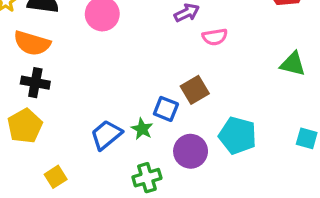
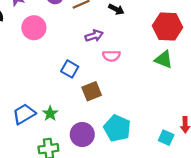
green triangle: (293, 64) -> (164, 59), moved
blue square: (166, 109) -> (70, 69), moved

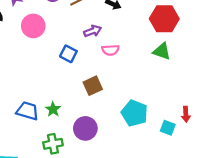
blue square: (70, 69) -> (68, 54), moved
blue trapezoid: (24, 114) -> (27, 111), turned 50
cyan pentagon: (117, 128) -> (135, 113), moved

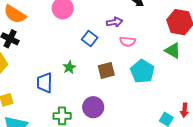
green star: (53, 109) -> (69, 67), moved
blue trapezoid: (27, 111) -> (45, 83), turned -115
cyan pentagon: (135, 113) -> (142, 71), moved

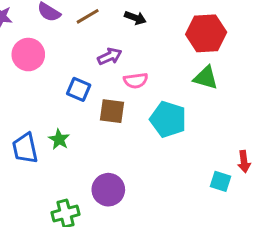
brown square: (106, 70) -> (112, 111), moved, turned 36
blue trapezoid: (45, 83) -> (25, 148), moved

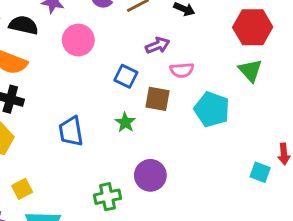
green triangle: (206, 78) -> (250, 70), turned 30
green star: (59, 139) -> (125, 122), moved

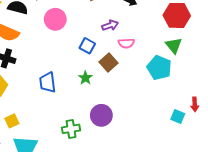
brown square: (157, 99) -> (109, 62), turned 36
cyan pentagon: (212, 109) -> (159, 68), moved

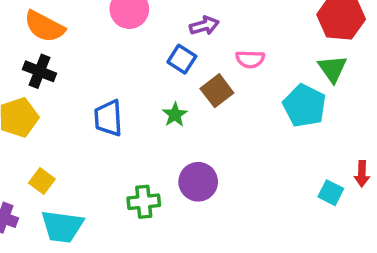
purple arrow: (110, 25) -> (204, 26), moved
yellow square: (12, 121) -> (42, 181), turned -32

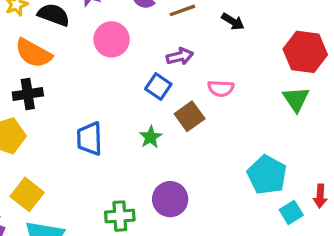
black cross: (40, 71) -> (28, 94), turned -32
cyan pentagon: (305, 106) -> (267, 175), moved
yellow square: (42, 181) -> (27, 194), size x1.4
cyan square: (331, 193) -> (291, 212), turned 30

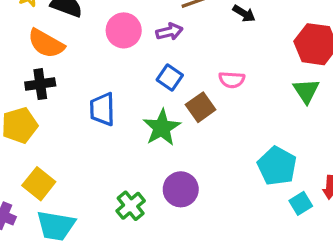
purple arrow: (180, 56) -> (169, 32), moved
green star: (151, 137) -> (162, 128), size x1.6
blue trapezoid: (90, 139) -> (102, 109), moved
green cross: (120, 216) -> (131, 206), turned -36

